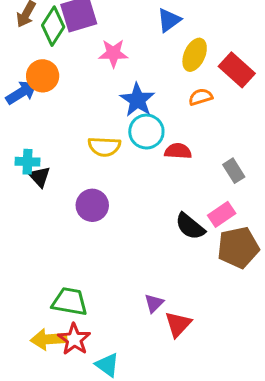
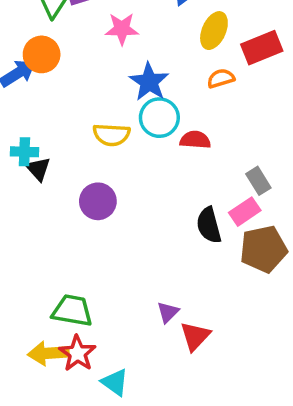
red rectangle: (237, 70) -> (262, 48), turned -64
gray rectangle: (234, 171) -> (258, 181), moved
black semicircle: (190, 226) -> (209, 225), turned 36

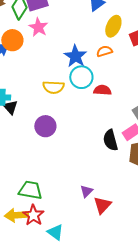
pink star: (122, 29) -> (38, 27), moved, turned 30
orange semicircle: (221, 78) -> (104, 51), moved

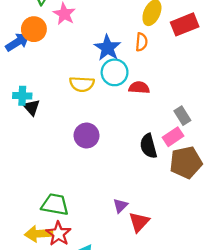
orange semicircle: (104, 51) -> (141, 42), turned 112
purple circle: (45, 126) -> (86, 136), moved

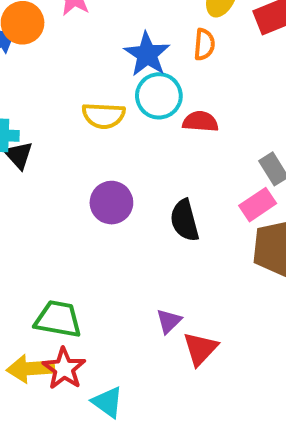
black semicircle: (148, 146) -> (185, 220), moved

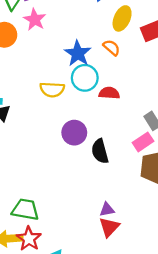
orange semicircle: (204, 44) -> (112, 48), turned -54
purple circle: (111, 203) -> (74, 133), moved
purple triangle: (169, 321) -> (107, 210), moved, turned 35

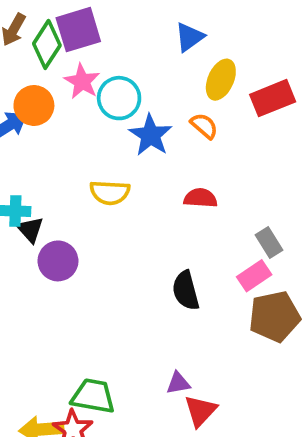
cyan circle: (85, 78) -> (119, 98), moved
purple circle: (74, 133) -> (58, 261), moved
green trapezoid: (25, 210) -> (93, 396), moved
purple triangle: (107, 210) -> (178, 383), moved

